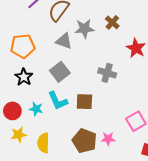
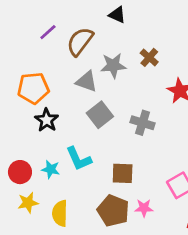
gray square: (60, 72) -> (100, 115), moved
black star: (24, 77) -> (47, 120), moved
brown square: (84, 102) -> (123, 173), moved

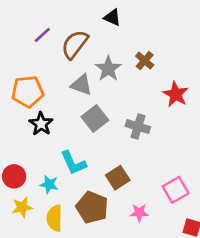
gray star: (113, 65) -> (108, 69), turned -30
cyan star: (51, 169) -> (49, 184), moved
brown square: (123, 173) -> (118, 178), turned -35
brown pentagon: (113, 211) -> (92, 207), moved

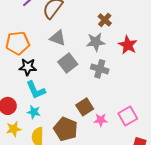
gray star: (108, 69) -> (96, 42), moved, turned 30
black star: (41, 124) -> (28, 67), turned -30
cyan L-shape: (73, 163) -> (36, 90), moved
pink star: (139, 213) -> (101, 120), moved

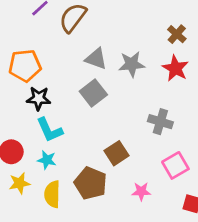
brown cross: (105, 20) -> (177, 34), moved
gray triangle: (58, 38) -> (96, 59), moved
gray cross: (100, 69) -> (160, 122), moved
pink star: (101, 120) -> (141, 191), moved

